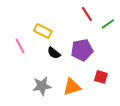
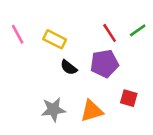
red line: (87, 14) -> (110, 33), moved
pink line: (20, 46) -> (18, 34), moved

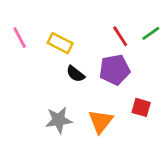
orange triangle: (92, 111) -> (101, 121), turned -35

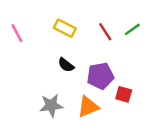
yellow rectangle: (60, 43) -> (65, 28), moved
purple pentagon: (115, 70) -> (100, 76), moved
orange triangle: (101, 121) -> (88, 107), turned 30

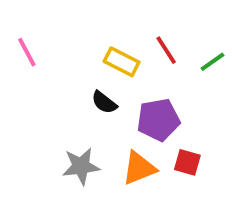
yellow rectangle: (65, 28) -> (122, 62), moved
green line: (132, 29) -> (212, 62), moved
red square: (124, 94) -> (187, 162), moved

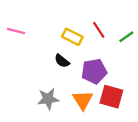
pink line: (27, 52) -> (16, 31), turned -48
red square: (187, 162) -> (111, 97), size x1.5
orange triangle: (139, 168) -> (83, 100), turned -40

